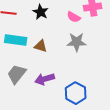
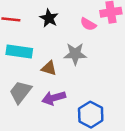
gray star: (77, 42) -> (75, 54), moved
brown triangle: (41, 46) -> (49, 68), moved

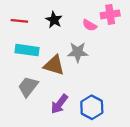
brown triangle: (49, 68) -> (54, 65), size x1.5
purple arrow: (54, 98) -> (59, 104), moved, turned -36

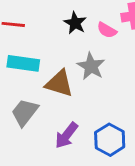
black star: (54, 20) -> (75, 23), moved
gray star: (78, 52) -> (91, 66), turned 30

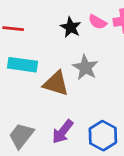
pink semicircle: (107, 30) -> (97, 22), moved
gray trapezoid: (25, 112) -> (21, 136), moved

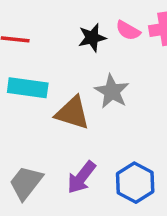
black star: (71, 27) -> (92, 38), turned 30

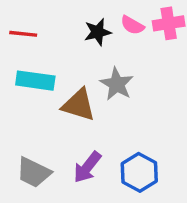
gray trapezoid: (26, 183) -> (34, 172), turned -102

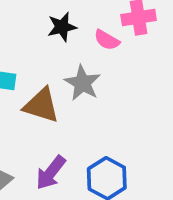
pink semicircle: (132, 25) -> (107, 40), moved

